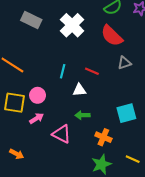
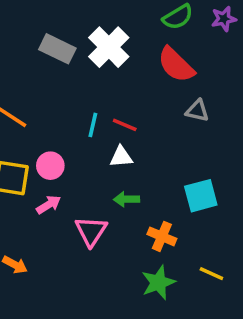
gray rectangle: (31, 20) -> (57, 49), moved
gray triangle: (124, 63) -> (197, 111), turned 32
red line: (92, 71) -> (125, 125), moved
pink triangle: (62, 134) -> (91, 231), turned 36

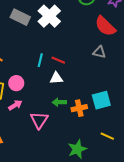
red semicircle: (176, 65) -> (105, 26), moved
orange cross: (162, 236) -> (79, 108), moved, turned -35
yellow line: (211, 274) -> (107, 136), moved

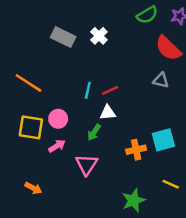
white cross: (49, 16) -> (99, 36), size x0.6
red line: (58, 60) -> (110, 90), turned -48
green arrow: (59, 102) -> (94, 132), moved, turned -56

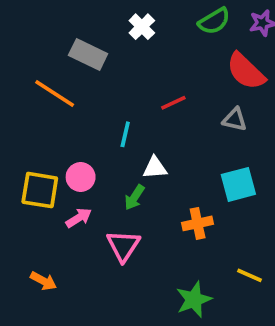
white cross: (99, 36) -> (142, 27), moved
orange line: (28, 83) -> (55, 93), moved
red line: (110, 90) -> (173, 103), moved
cyan square: (163, 140) -> (238, 184), moved

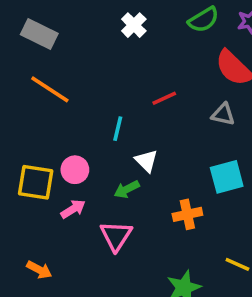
gray rectangle: (88, 55) -> (39, 34), moved
white triangle: (155, 168) -> (146, 161), turned 50
green arrow: (134, 197) -> (127, 189), turned 30

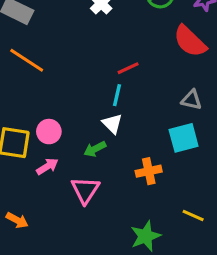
gray triangle: (223, 114) -> (191, 100), moved
cyan line: (118, 129) -> (117, 95), moved

